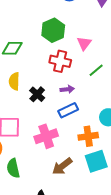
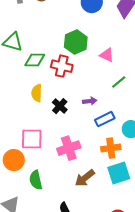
pink triangle: (84, 43) -> (107, 55), turned -42
red cross: (60, 61) -> (62, 66), moved
blue rectangle: (68, 110) -> (105, 119), moved

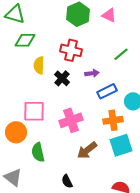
pink triangle: (107, 55) -> (109, 15), moved
green diamond: (35, 60) -> (25, 40), moved
red cross: (62, 66) -> (71, 50), moved

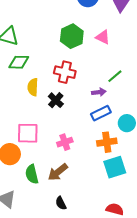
purple arrow: (92, 73) -> (99, 92), moved
pink cross: (71, 120) -> (65, 142), size x0.7
brown arrow: (87, 150) -> (58, 172), moved

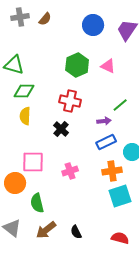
yellow semicircle: (33, 87) -> (25, 116), moved
brown arrow: (58, 172) -> (46, 230), moved
black semicircle: (61, 203) -> (76, 232), moved

